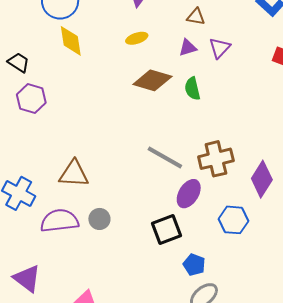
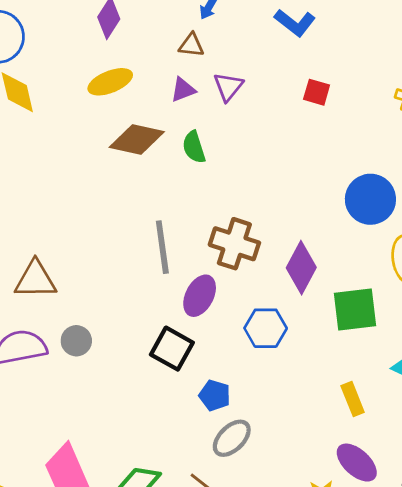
yellow ellipse: (137, 38) -> (110, 82), size x1.4
gray line: (165, 157) -> (162, 247), turned 57
brown cross: (216, 159) -> (234, 244), turned 36
black square: (166, 229) -> (172, 349), turned -36

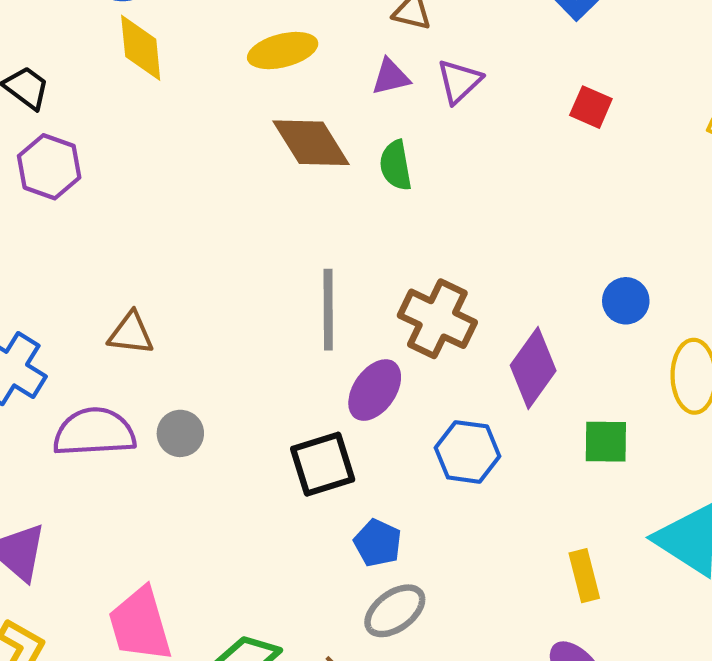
brown diamond: (137, 140) -> (311, 143), turned 38
blue circle: (370, 199) -> (626, 301), moved, size x0.6
brown triangle: (35, 280) -> (131, 333), size x0.7
green square: (355, 309) -> (606, 442), size x0.7
black square: (172, 349) -> (323, 464), turned 36

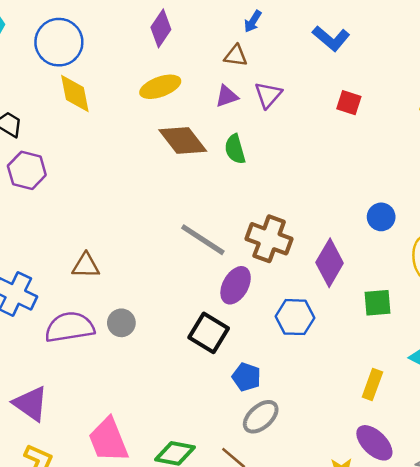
gray line: (328, 310) -> (203, 240), turned -51
black square: (323, 464) -> (209, 333), turned -36
yellow rectangle: (584, 576) -> (372, 385), turned 40

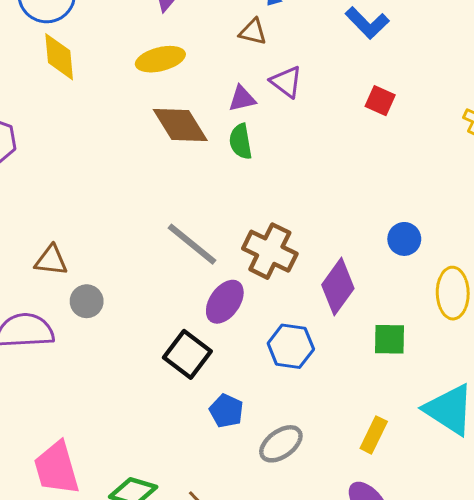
purple triangle: (268, 95) -> (286, 82), turned -40
purple triangle: (227, 96) -> (242, 99), moved
gray circle: (121, 323) -> (87, 301), moved
gray ellipse: (261, 417) -> (281, 444), moved

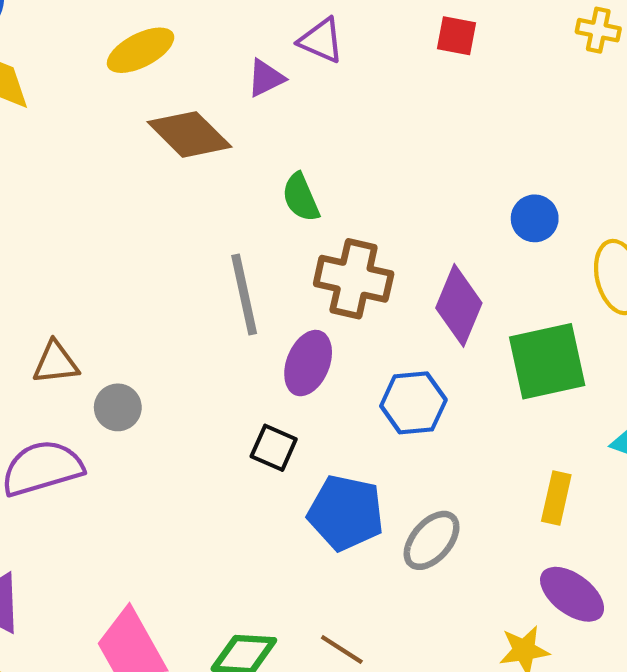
green semicircle: (241, 142) -> (301, 197), moved
gray line: (192, 244) -> (244, 294), turned 52
green square: (390, 339) -> (547, 361), size x1.6
black square: (187, 354) -> (274, 448), size x0.7
blue pentagon: (226, 411) -> (346, 513), size x1.6

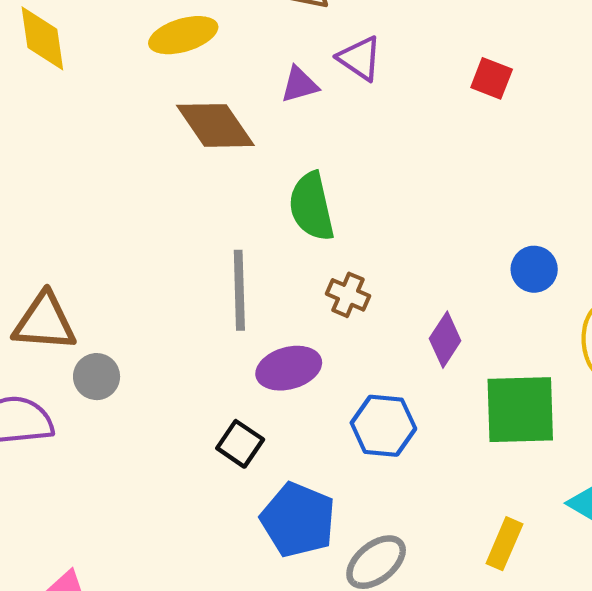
green semicircle: (301, 197) -> (312, 207), size x1.4
brown cross: (354, 279) -> (348, 295), size x0.6
purple diamond: (459, 305) -> (445, 340), size x0.7
brown triangle: (56, 363) -> (44, 322), size x1.4
purple ellipse: (308, 363) -> (289, 368), turned 42

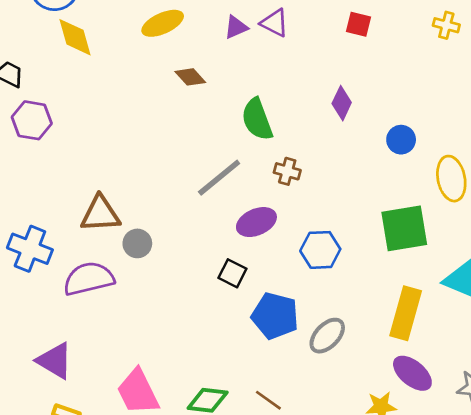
purple triangle: (299, 85) -> (236, 27), moved
brown diamond: (215, 125) -> (190, 77), size x0.6
gray line: (239, 290) -> (219, 178), turned 60
purple diamond: (445, 340) -> (342, 103), moved
yellow rectangle: (504, 544) -> (406, 313), size x1.6

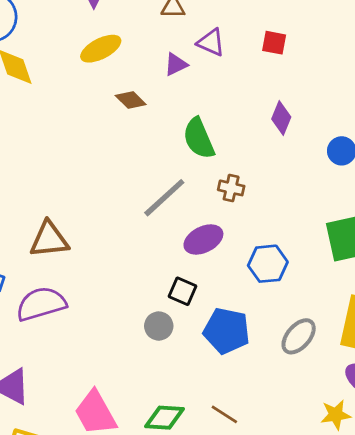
red square: (358, 24) -> (274, 43), moved
purple triangle: (236, 27) -> (176, 64), moved
gray circle: (137, 243) -> (159, 326), moved
gray ellipse: (327, 336) -> (299, 336), moved

